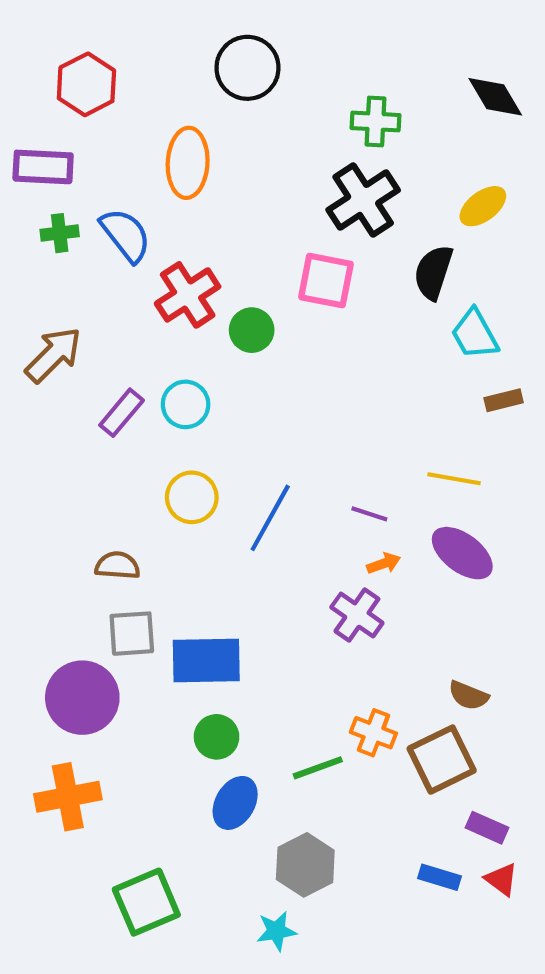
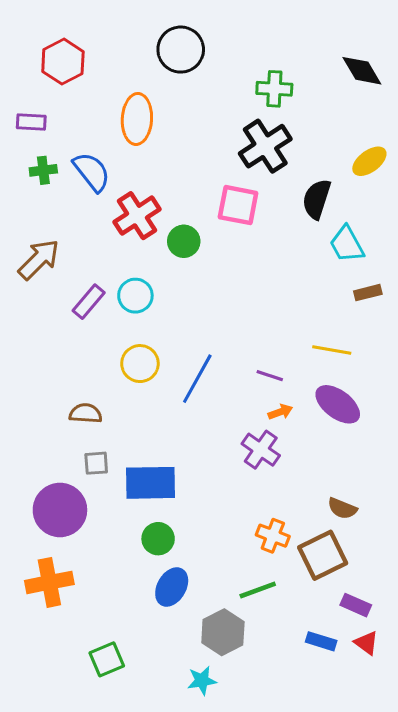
purple rectangle: (43, 167) -> (31, 122), size x0.7
yellow ellipse: (483, 206) -> (369, 161), moved
gray square: (132, 634) -> (96, 463), size x0.7
green line: (318, 768) -> (258, 590), moved
green square: (146, 902) -> (107, 659), size x0.7

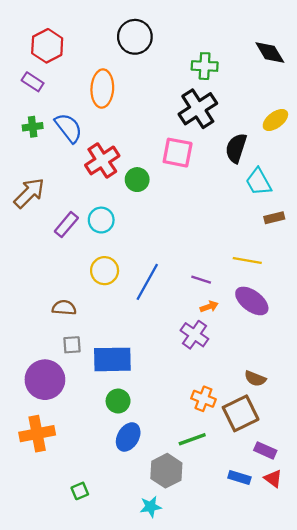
purple rectangle: (31, 122) -> (33, 82), moved, turned 30
green square: (107, 659) -> (80, 491), size x0.7

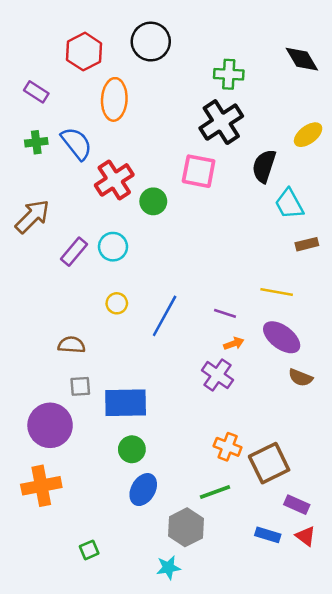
red hexagon: (47, 46) -> (84, 52), moved
yellow circle: (105, 271) -> (117, 303), size x0.7
brown semicircle: (255, 379) -> (301, 378), moved

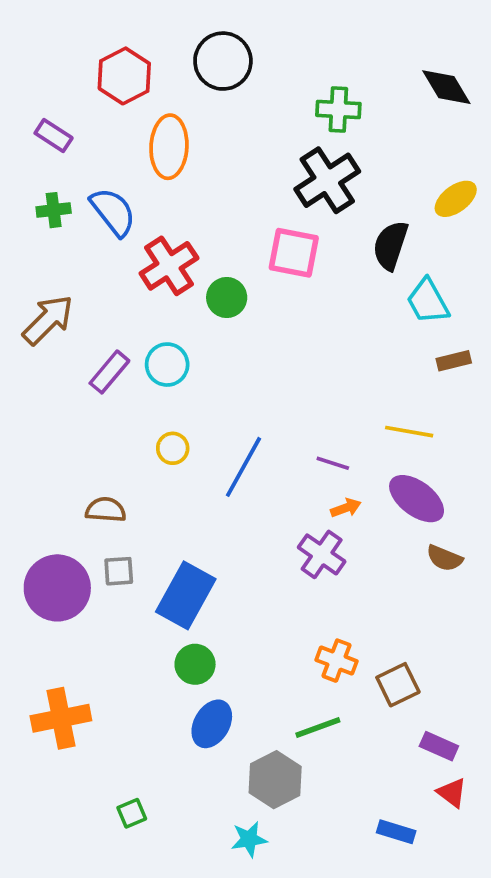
blue rectangle: (126, 403) -> (186, 595), turned -60
purple circle: (50, 425) -> (57, 588), moved
brown square: (269, 463) -> (398, 685), size x0.7
blue rectangle: (268, 535) -> (396, 832), moved

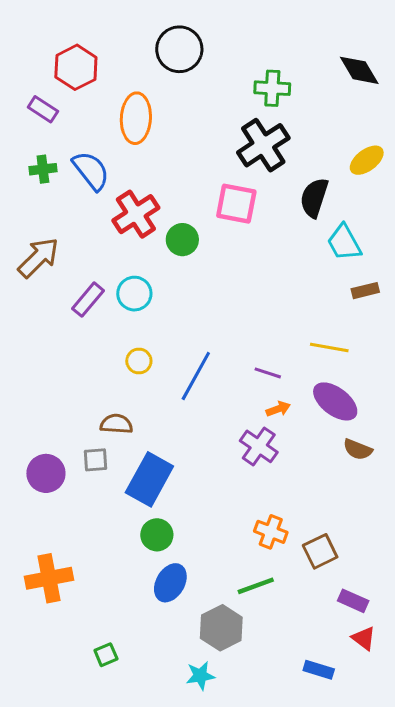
red hexagon: (124, 76) -> (76, 67), moved
brown semicircle: (106, 510) -> (116, 424), moved
purple circle: (57, 588) -> (46, 473), size x0.7

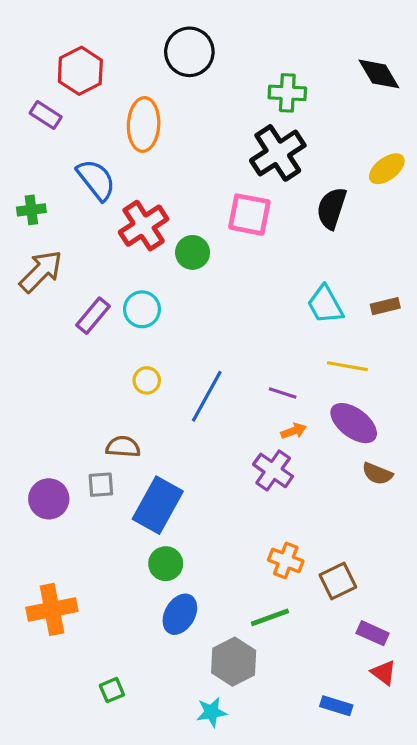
green cross: (43, 169) -> (31, 210), moved
cyan trapezoid: (344, 243) -> (325, 305), moved

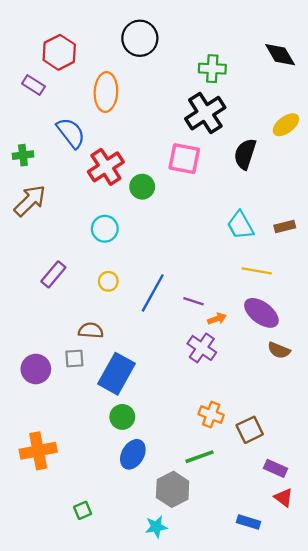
purple rectangle: (93, 316) -> (53, 274), moved
purple line: (283, 393) -> (194, 301), moved

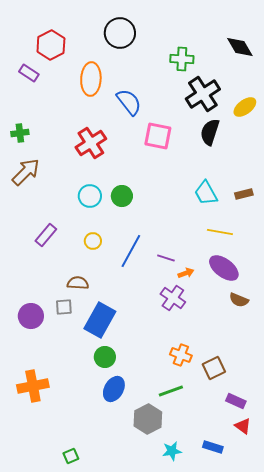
black cross: (205, 113) -> (203, 94), moved
blue semicircle: (71, 133) -> (129, 102), moved
green circle: (142, 187) -> (122, 196), moved
green square: (83, 510) -> (71, 456), moved
cyan star: (156, 527) -> (172, 451), moved

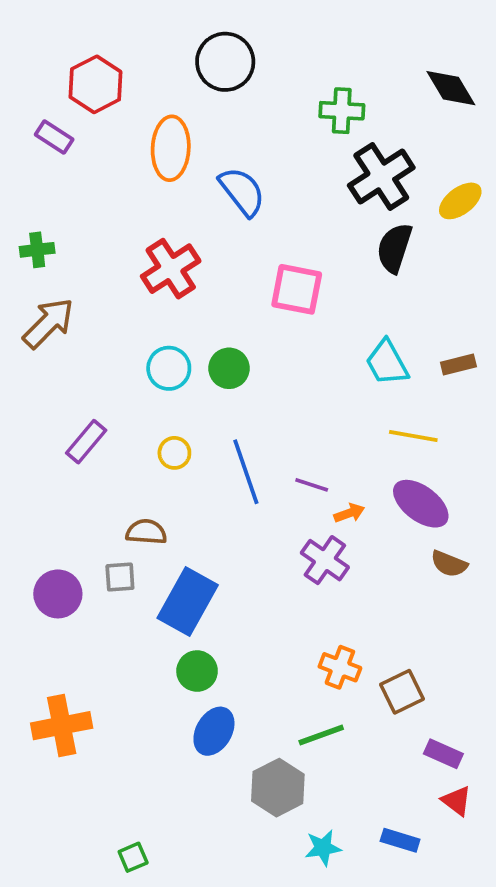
pink square: (158, 136) -> (297, 289), moved
blue line: (131, 251) -> (246, 472), turned -48

